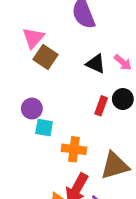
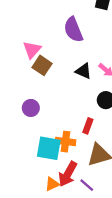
red rectangle: (101, 106) -> (88, 126), moved
cyan square: (44, 128) -> (49, 148), moved, size x1.6

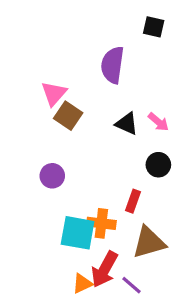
purple semicircle: (73, 30) -> (112, 65), turned 30

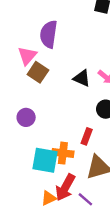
purple semicircle: (112, 65) -> (49, 34), moved

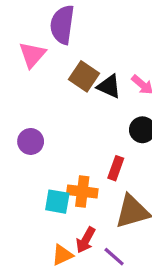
brown square: (38, 72) -> (84, 76), moved
cyan square: (45, 160) -> (57, 202), size x0.7
red arrow: (65, 187) -> (86, 240), size x0.7

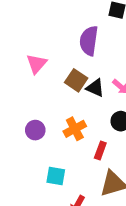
purple semicircle: (62, 25) -> (89, 41), moved
orange cross: (82, 192) -> (75, 129), moved, turned -35

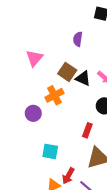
purple semicircle: (89, 41) -> (78, 39), size x0.6
orange cross: (75, 129) -> (54, 95), moved

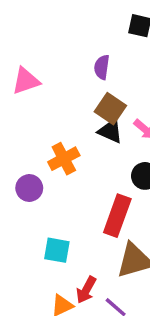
pink triangle: (34, 58) -> (26, 81), moved, turned 30
brown square: (67, 72) -> (110, 109), moved
red rectangle: (87, 130) -> (117, 216), size x1.6

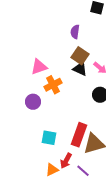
pink triangle: (26, 81) -> (39, 67), moved
red rectangle: (117, 216) -> (79, 135), moved

